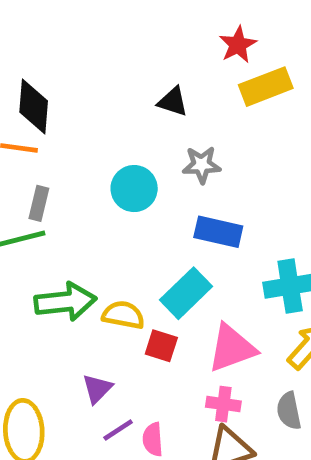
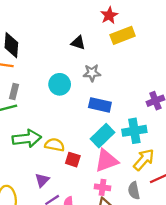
cyan rectangle: (186, 293) -> (103, 136), moved

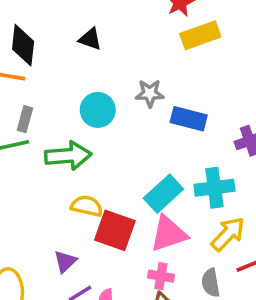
black triangle: (78, 43) -> (90, 39), moved
blue rectangle: (100, 105) -> (189, 119), moved
green arrow: (27, 139) -> (68, 156), moved
red square: (73, 160) -> (115, 230), size x1.6

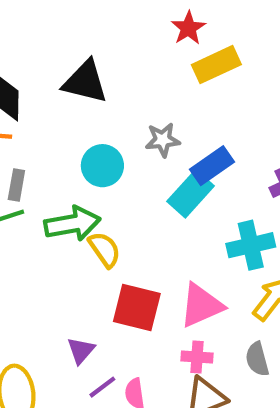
black triangle: (90, 39) -> (85, 82), size x1.6
blue rectangle: (189, 119) -> (212, 166), turned -44
cyan rectangle: (163, 194) -> (191, 194), moved
yellow semicircle: (87, 206) -> (105, 249), moved, turned 48

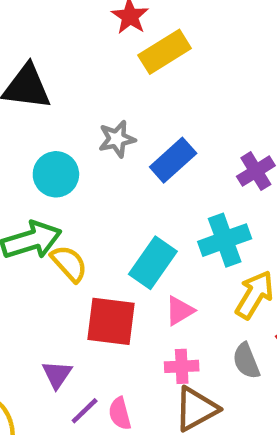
cyan rectangle: (191, 194) -> (153, 263), moved
pink triangle: (201, 305) -> (180, 311), size x0.6

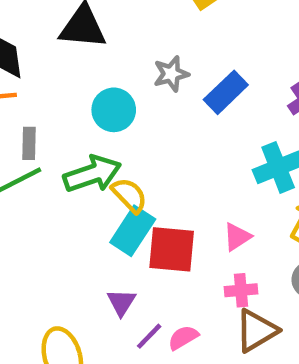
cyan rectangle: (153, 263) -> (133, 231), moved
pink semicircle: (120, 413) -> (183, 338), turned 76

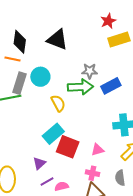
cyan circle: (114, 110) -> (40, 77), moved
gray rectangle: (29, 143) -> (19, 83), size x1.5
green arrow: (92, 174) -> (80, 87), moved
yellow semicircle: (129, 195) -> (58, 103), moved

